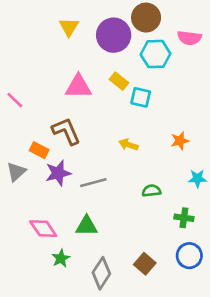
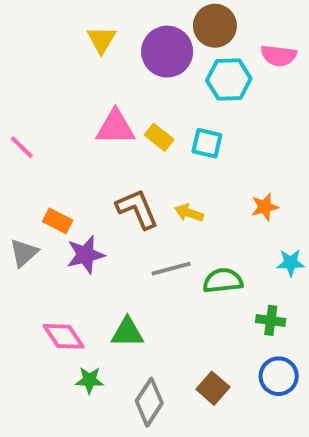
yellow rectangle: (119, 81) -> (159, 137), moved
brown L-shape: (66, 131) -> (137, 209), moved
gray line: (93, 183) -> (171, 269), moved
green semicircle: (151, 191) -> (223, 281), size x1.4
green star: (61, 258) -> (89, 380), turned 30

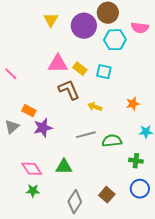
brown L-shape: (137, 209) -> (69, 90), moved
green star: (89, 380) -> (33, 191), moved

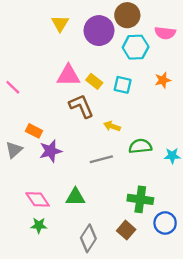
orange star: (133, 104) -> (163, 80), moved
green semicircle: (112, 141) -> (140, 146), moved
green cross: (136, 161) -> (140, 199), moved, size x1.5

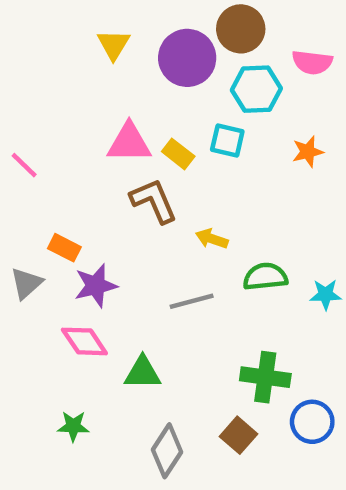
cyan square: (123, 85) -> (227, 141), moved
pink diamond: (38, 199) -> (84, 341), moved

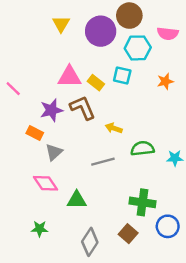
gray triangle: (26, 283) -> (54, 152), moved
purple star: (96, 286) -> (51, 110), moved

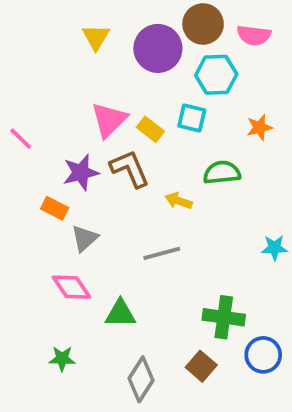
pink semicircle: (168, 34) -> (254, 35), moved
pink triangle: (69, 77) -> (109, 120), turned -45
green semicircle: (143, 148) -> (222, 173), moved

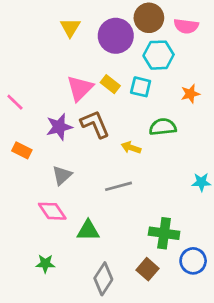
yellow rectangle: (150, 129) -> (110, 84), moved
orange rectangle: (55, 208) -> (22, 150), moved

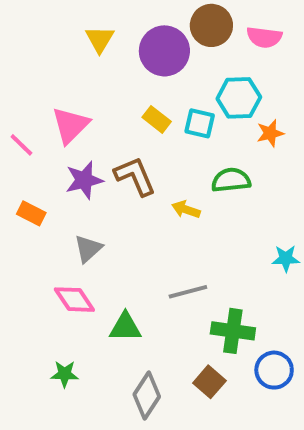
cyan hexagon: (159, 55) -> (239, 98), moved
pink triangle: (80, 88) -> (70, 125), moved
gray line: (119, 186) -> (188, 292), moved

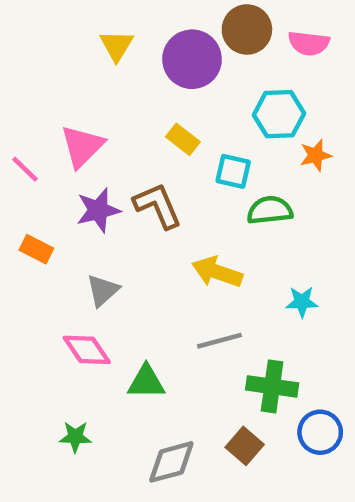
cyan square: (200, 123) -> (233, 171), moved
yellow arrow: (186, 209) -> (217, 272), moved, size x1.5
cyan star: (286, 258) -> (302, 302), moved
gray diamond: (147, 396) -> (171, 462), turned 42

